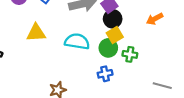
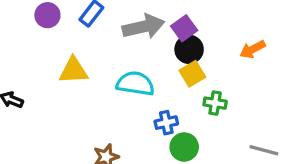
green circle: (108, 48) -> (184, 147), moved
blue cross: (105, 74) -> (166, 123), moved

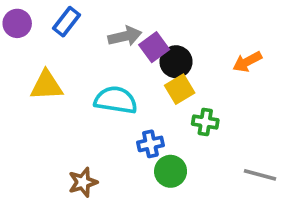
gray arrow: (143, 27) -> (125, 36), size x0.7
purple square: (184, 28) -> (154, 47), moved

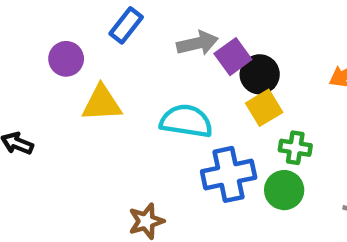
purple circle: (17, 23) -> (66, 59), moved
blue cross: (150, 144) -> (229, 174), size x1.6
green circle: (171, 171) -> (284, 190), moved

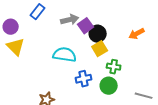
yellow triangle: (102, 103) -> (16, 47), moved, turned 48
blue cross: (229, 174) -> (84, 79), size x0.7

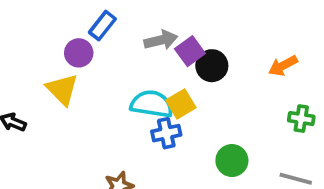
purple circle: (11, 27) -> (79, 53), moved
yellow square: (100, 49) -> (181, 104), moved
green cross: (114, 67) -> (301, 119), moved
blue cross: (84, 79) -> (166, 133), moved

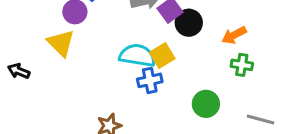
orange arrow: (283, 66) -> (234, 35), moved
green cross: (301, 119) -> (242, 65), moved

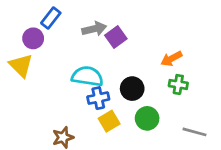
black circle: (189, 23) -> (132, 89), moved
yellow square: (162, 55) -> (109, 121), moved

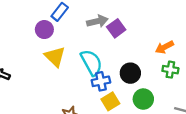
yellow triangle: (21, 65) -> (55, 57), moved
cyan semicircle: (87, 76) -> (91, 63), turned 52

